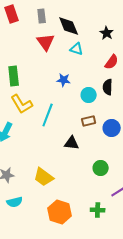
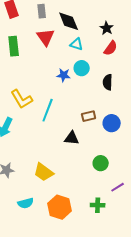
red semicircle: (112, 62) -> (111, 48), moved
green rectangle: (14, 76) -> (14, 46), moved
cyan circle: (89, 95) -> (82, 68), moved
cyan semicircle: (15, 202) -> (26, 203), moved

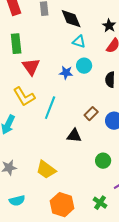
red triangle: (46, 37) -> (31, 67), moved
brown rectangle: (89, 116) -> (91, 114), turned -32
cyan semicircle: (26, 203) -> (17, 201), moved
green cross: (98, 205) -> (100, 203), turned 32

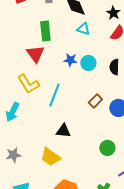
green rectangle: (16, 44) -> (45, 31), moved
cyan circle: (84, 66) -> (88, 63), moved
black triangle: (74, 136) -> (63, 131), moved

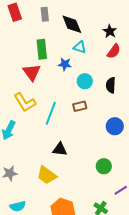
blue star: (70, 60) -> (65, 64), moved
brown rectangle: (95, 101) -> (80, 106), moved, turned 32

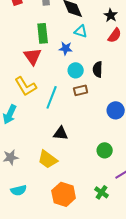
cyan circle: (85, 81) -> (76, 70), moved
black semicircle: (111, 85) -> (98, 69), moved

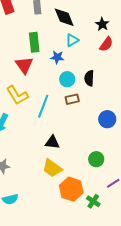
cyan triangle: (81, 31) -> (72, 40), turned -48
yellow trapezoid: (48, 159) -> (52, 168), moved
orange hexagon: (64, 194) -> (71, 189), moved

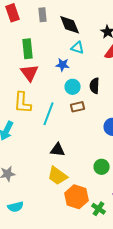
cyan triangle: (72, 40) -> (78, 48), turned 48
green rectangle: (34, 42) -> (28, 49), moved
yellow L-shape: (17, 95) -> (23, 103), turned 35

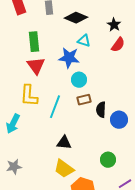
black diamond: (70, 25) -> (76, 18), turned -45
blue star: (63, 65) -> (69, 58), size x1.5
black semicircle: (95, 86) -> (101, 110), moved

